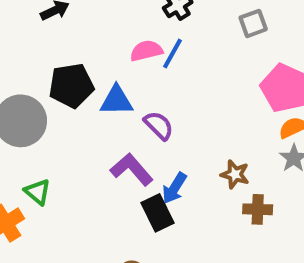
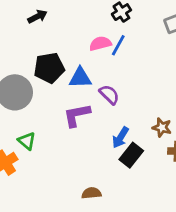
purple L-shape: (132, 169) -> (77, 115), moved, turned -60
black rectangle: (157, 213) -> (131, 155), moved, turned 65

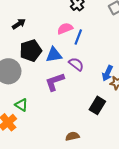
black arrow: (37, 17) -> (19, 24), moved
blue line: (118, 45) -> (78, 37), moved
blue arrow: (121, 137) -> (107, 73), moved

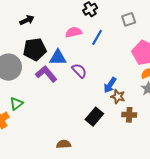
blue line: (78, 37) -> (97, 37), moved
purple L-shape: (55, 82) -> (46, 74), moved, turned 60
green triangle: (21, 105) -> (16, 104), turned 40

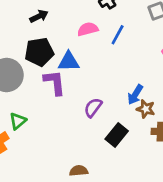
black arrow: (27, 20) -> (39, 16), moved
purple semicircle: (79, 71) -> (93, 108), moved, turned -98
purple L-shape: (46, 74) -> (55, 83), turned 35

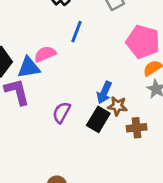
pink semicircle: (88, 29) -> (45, 54), moved
black rectangle: (117, 135) -> (98, 119), moved

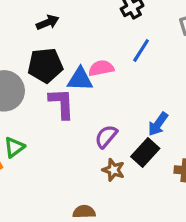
brown star: (117, 106) -> (113, 170), moved

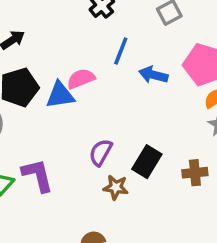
purple L-shape: (62, 103) -> (38, 175), moved
blue arrow: (158, 124) -> (153, 75), moved, turned 80

